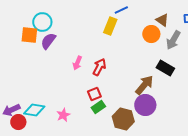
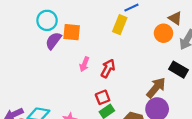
orange square: (29, 35) -> (72, 32), moved

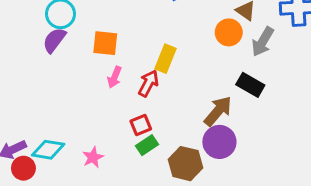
yellow rectangle: (120, 25) -> (165, 59), moved
orange square: (72, 32) -> (105, 43), moved
purple semicircle: (53, 41) -> (54, 40), moved

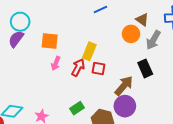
black rectangle: (250, 85) -> (145, 68), turned 36
red square: (141, 125) -> (98, 68), moved, turned 32

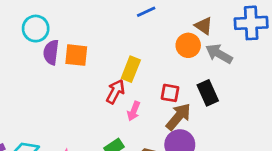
purple semicircle: (16, 39) -> (51, 52), moved, turned -30
gray arrow: (153, 40) -> (219, 54), turned 90
pink arrow: (56, 63) -> (134, 111), moved
red square: (98, 68) -> (170, 93), moved

